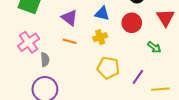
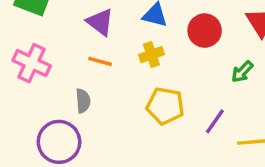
pink cross: (29, 42) -> (32, 63), turned -30
green arrow: (154, 47) -> (242, 72), turned 96
gray semicircle: (45, 60) -> (83, 101), moved

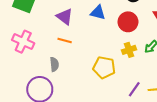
yellow cross: (151, 55) -> (129, 50), moved
purple line: (215, 121) -> (134, 89), moved

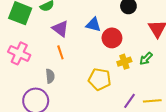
red circle: (128, 22) -> (112, 38), moved
orange line: (65, 41) -> (60, 52), turned 56

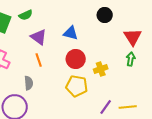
red circle: (112, 38) -> (76, 59), moved
green arrow: (146, 59) -> (131, 59), moved, turned 144

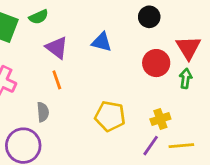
red circle: (76, 59) -> (156, 63), moved
yellow cross: (101, 69) -> (160, 119), moved

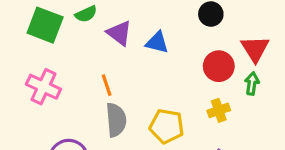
purple triangle: (57, 48) -> (119, 33), moved
gray semicircle: (43, 112) -> (116, 120), moved, size x1.5
yellow cross: (160, 119) -> (219, 110), moved

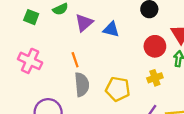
green square: (45, 25) -> (31, 17), size x0.6
purple triangle: (119, 33) -> (84, 23), turned 42

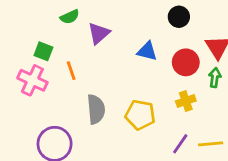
green square: (31, 17) -> (43, 51), moved
blue triangle: (111, 29) -> (147, 51), moved
orange line: (75, 60) -> (71, 71), moved

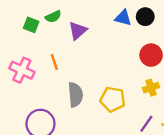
green square: (43, 51) -> (31, 25), moved
blue triangle: (147, 51) -> (123, 18), moved

